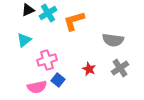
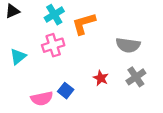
black triangle: (28, 10) -> (12, 11), moved
cyan triangle: (24, 40) -> (18, 56), moved
pink cross: (47, 60) -> (53, 45), moved

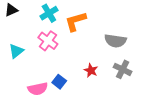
pink cross: (53, 45) -> (48, 41), turned -36
gray cross: (136, 77) -> (123, 69), turned -30

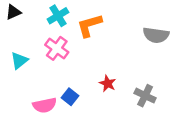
gray semicircle: (115, 41) -> (156, 35), moved
gray cross: (123, 69) -> (145, 96), moved

